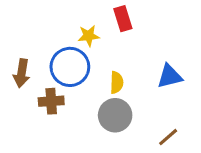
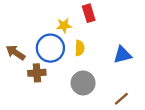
brown arrow: (22, 73) -> (15, 53), turned 114
yellow semicircle: (117, 83) -> (80, 48), moved

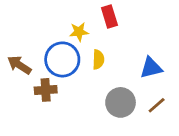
gray circle: (83, 83) -> (121, 102), moved
brown line: (121, 99) -> (157, 105), moved

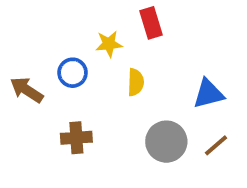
blue circle: (62, 59) -> (73, 73), moved, size x0.6
brown cross: (46, 90) -> (76, 138), moved

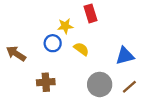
blue circle: (73, 73) -> (53, 43), moved
yellow semicircle: (136, 82) -> (81, 49), turned -56

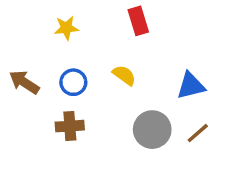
yellow star: (65, 26) -> (66, 28), moved
blue circle: (53, 43) -> (73, 82), moved

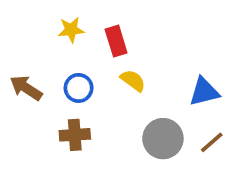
red rectangle: (138, 21) -> (116, 41), moved

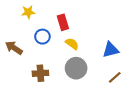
yellow star: (71, 30) -> (28, 12), moved
blue circle: (79, 88) -> (42, 37), moved
gray circle: (163, 139) -> (76, 68), moved

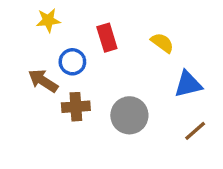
yellow semicircle: (72, 44) -> (162, 43), moved
brown arrow: (14, 48) -> (43, 81), moved
brown cross: (40, 73) -> (76, 107), moved

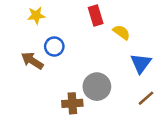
red rectangle: (107, 38) -> (96, 16), moved
blue triangle: (188, 84) -> (141, 63), turned -40
brown cross: (76, 107) -> (72, 103), moved

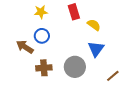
yellow star: (36, 16) -> (41, 12), moved
blue triangle: (141, 63) -> (96, 49), moved
brown cross: (72, 103) -> (44, 68), moved

